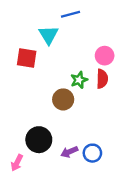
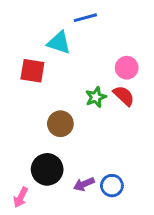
cyan triangle: (49, 35) -> (59, 43), turned -40
red semicircle: (102, 79) -> (124, 96), turned -48
brown circle: (63, 99) -> (60, 124), moved

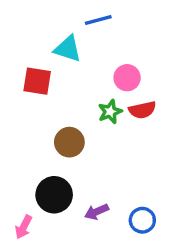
pink circle: (127, 68) -> (127, 78), moved
red semicircle: (124, 96) -> (142, 110), turned 125
blue circle: (112, 186) -> (142, 220), moved

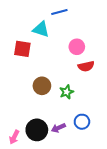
green star: (110, 112) -> (67, 92), moved
black circle: (54, 195) -> (37, 130), moved
blue circle: (142, 220) -> (82, 122), moved

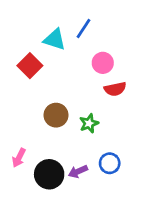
blue line: (59, 12) -> (84, 28), moved, turned -42
red square: (22, 49) -> (30, 66), turned 36
pink arrow: (14, 137) -> (19, 158), moved

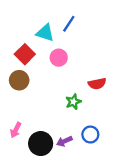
pink circle: (103, 63) -> (59, 58), moved
red semicircle: (115, 89) -> (97, 84), moved
brown circle: (56, 115) -> (19, 80), moved

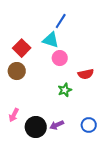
cyan triangle: (45, 33) -> (51, 40), moved
pink circle: (59, 58) -> (60, 58), moved
blue circle: (90, 134) -> (89, 125), moved

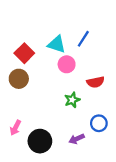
blue line: (61, 21) -> (83, 39), moved
purple arrow: (57, 125) -> (77, 139), moved
blue circle: (89, 125) -> (99, 123), moved

